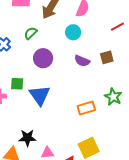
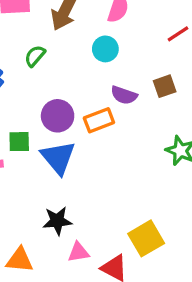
purple circle: (43, 58) -> (58, 116), moved
orange rectangle: (86, 108) -> (99, 120), moved
black star: (27, 138) -> (57, 221), moved

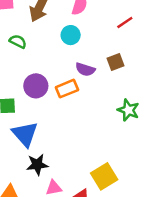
green semicircle: (35, 56) -> (18, 41), turned 77
blue triangle: (58, 158) -> (25, 134), moved

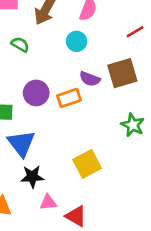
brown square: (116, 62) -> (122, 73), size x1.6
yellow square: (104, 176) -> (87, 164), moved

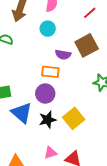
purple circle: (36, 93) -> (45, 94), moved
orange rectangle: (69, 98) -> (50, 72), turned 36
black star: (32, 177) -> (48, 120), moved

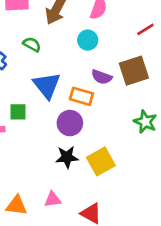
blue triangle: (22, 113) -> (47, 85), moved
pink triangle: (50, 153) -> (53, 199), moved

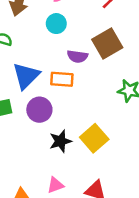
blue triangle: (47, 85) -> (26, 76), turned 36
purple circle: (70, 123) -> (39, 110), moved

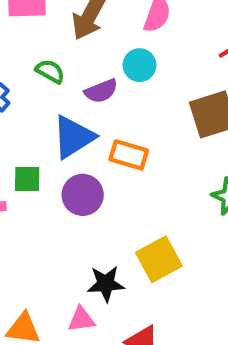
purple semicircle: (77, 56) -> (101, 91), moved, turned -42
black star: (60, 141) -> (106, 284), moved

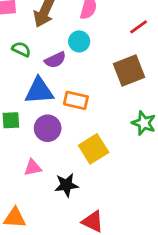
blue triangle: (73, 137) -> (39, 91), turned 32
yellow square: (159, 259) -> (94, 149), moved
pink triangle: (81, 319) -> (33, 168), moved

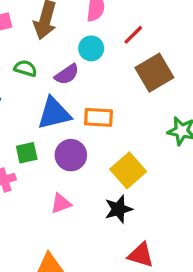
red line: (139, 27) -> (133, 35), moved
black star: (66, 185) -> (119, 209), moved

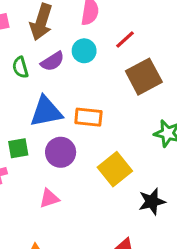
green semicircle: (25, 68) -> (20, 67), turned -125
purple semicircle: (67, 74) -> (52, 61), moved
black star: (119, 209) -> (152, 202), moved

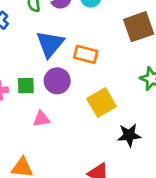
blue triangle: (46, 112) -> (50, 44), turned -48
green square: (18, 148) -> (26, 86), moved

